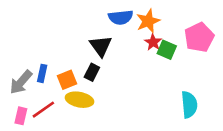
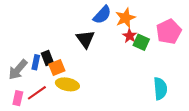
blue semicircle: (121, 17) -> (102, 15), turned -42
black rectangle: (92, 72) -> (47, 58), moved, turned -48

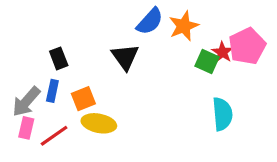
red star: (130, 36) -> (222, 52), moved
black rectangle: (47, 58) -> (59, 58), moved
cyan semicircle: (160, 89) -> (222, 114), moved
pink rectangle: (18, 98) -> (26, 128), moved

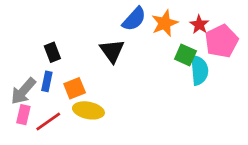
red star: (222, 52) -> (199, 25), moved
cyan semicircle: (222, 114) -> (199, 70), moved

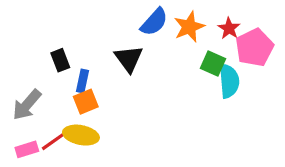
blue rectangle: (47, 81) -> (83, 81), moved
yellow ellipse: (88, 110) -> (81, 135), moved
pink rectangle: (23, 115) -> (27, 149), moved, turned 60

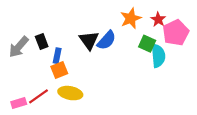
blue semicircle: (154, 22) -> (107, 40), moved
gray arrow: (27, 105) -> (19, 47), moved
yellow ellipse: (81, 135) -> (70, 93), moved

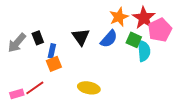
red star: (158, 19) -> (144, 18), size x1.6
blue semicircle: (107, 40) -> (109, 39), moved
yellow ellipse: (70, 93) -> (89, 88), moved

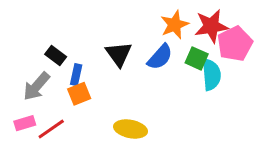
red star: (144, 18) -> (211, 26), turned 30
black rectangle: (38, 38) -> (56, 56), turned -32
gray arrow: (17, 43) -> (36, 86), moved
pink rectangle: (17, 94) -> (25, 123), moved

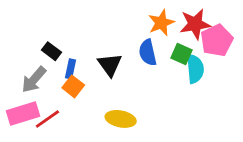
black triangle: (119, 54) -> (110, 65), moved
blue semicircle: (160, 57) -> (148, 53), turned 125
orange square: (79, 94) -> (73, 86), turned -30
pink rectangle: (25, 123) -> (23, 114), size x1.6

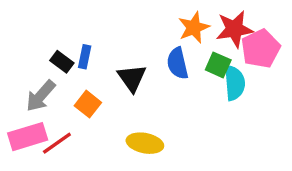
blue rectangle: (70, 69) -> (85, 57), moved

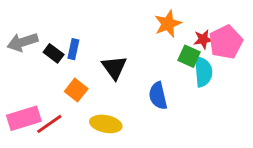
red star: (235, 29) -> (203, 39), moved, size x0.6
blue semicircle: (177, 63) -> (158, 96), moved
gray arrow: (41, 96) -> (23, 42), moved, turned 32
yellow ellipse: (145, 143) -> (106, 124), moved

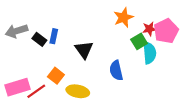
green square: (189, 56) -> (139, 41), turned 35
orange square: (76, 90) -> (56, 76), moved

